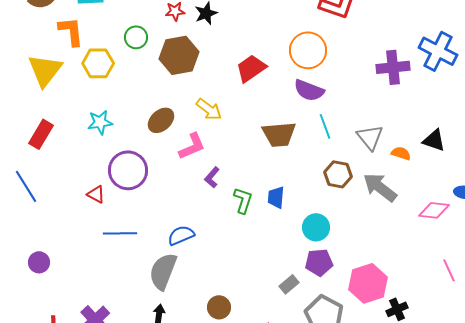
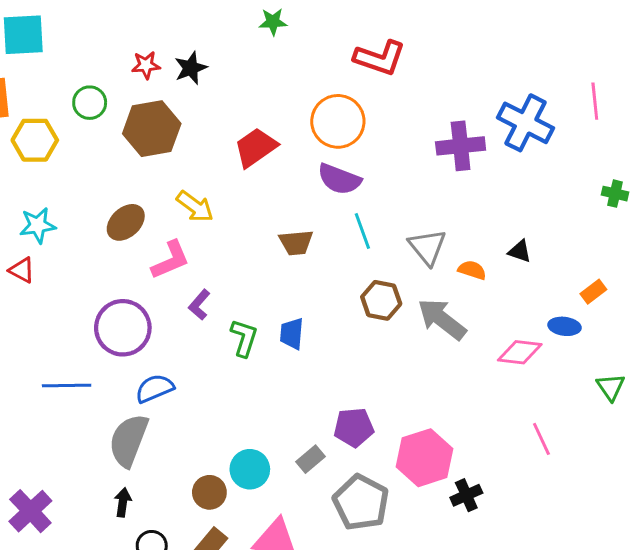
brown trapezoid: (279, 134) -> (296, 243), size x0.7
black triangle: (434, 140) -> (520, 251), size x0.7
purple circle: (128, 170) -> (123, 328), moved
red triangle: (96, 194) -> (22, 270), moved
cyan circle: (316, 227) -> (250, 469), moved

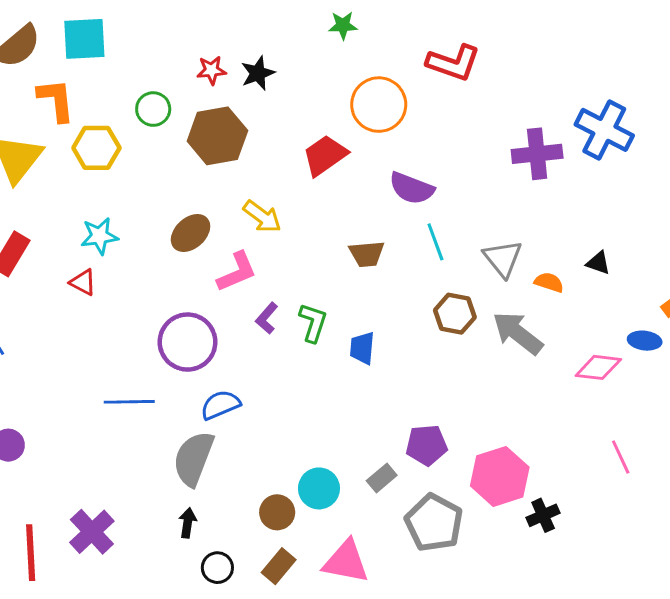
orange circle: (338, 121) -> (379, 105), moved
green L-shape: (244, 338) -> (313, 323), moved

